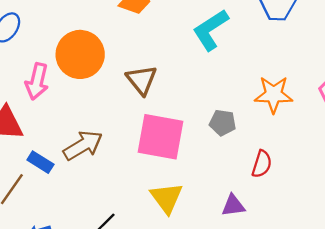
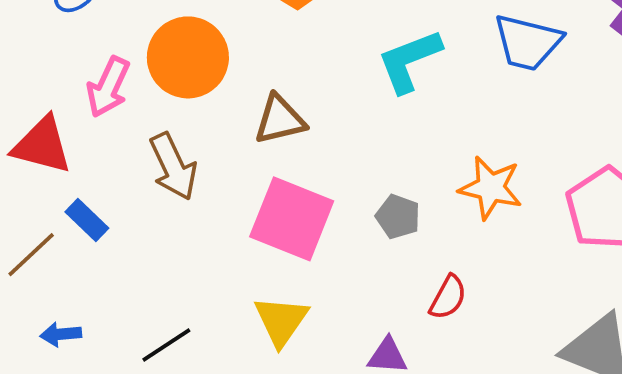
brown triangle: (142, 80) -> (280, 120), turned 44
brown arrow: (83, 145) -> (173, 167), moved, turned 84

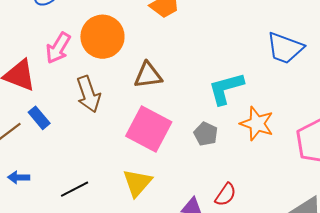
cyan L-shape: (409, 61) -> (226, 88), moved
red semicircle: (448, 297) -> (226, 195), moved

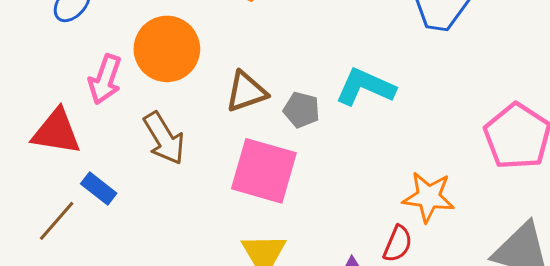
cyan L-shape: (226, 88) -> (365, 87), turned 51
orange star: (257, 124) -> (428, 197), moved
gray pentagon: (206, 134) -> (302, 110), moved

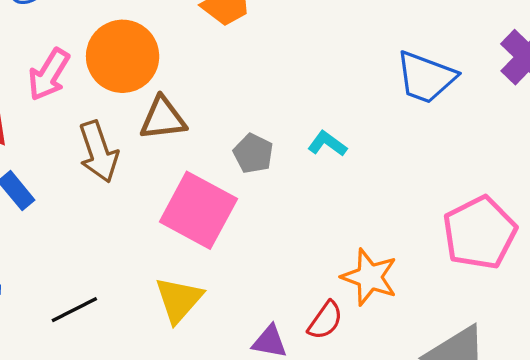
cyan L-shape: (365, 87) -> (327, 144), size x0.6
brown triangle: (246, 92) -> (163, 118), moved

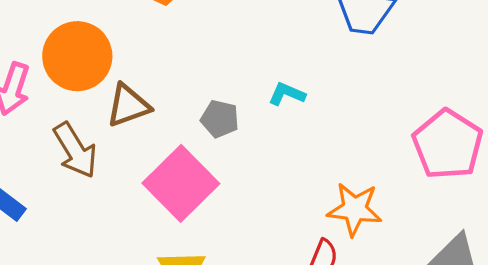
pink square: (198, 210) -> (181, 183), turned 30

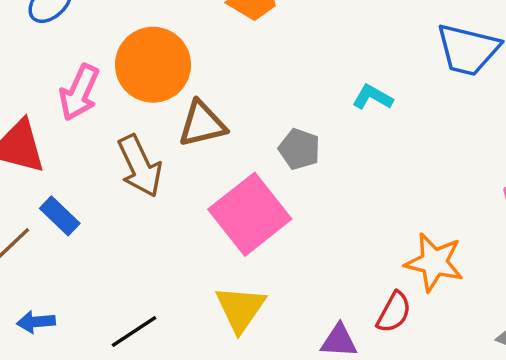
cyan L-shape: (287, 94) -> (373, 97), moved

